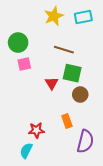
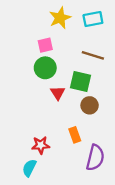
green circle: (18, 43) -> (45, 68), moved
brown line: (64, 50) -> (93, 55), moved
pink square: (24, 64) -> (45, 45), moved

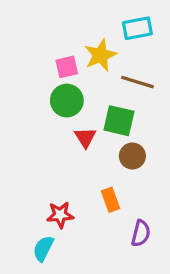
yellow star: (60, 18) -> (100, 55), moved
purple semicircle: (95, 158) -> (141, 233), size x0.7

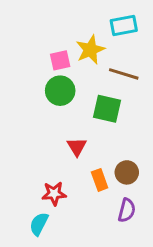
red triangle: (85, 138) -> (77, 147), moved
brown circle: (132, 156) -> (127, 172), moved

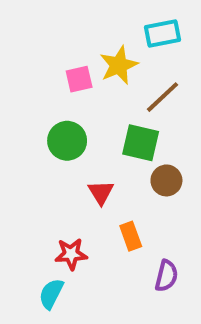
brown line: (124, 74) -> (162, 97), turned -60
green circle: (60, 91) -> (67, 141), moved
brown circle: (127, 172) -> (166, 180), moved

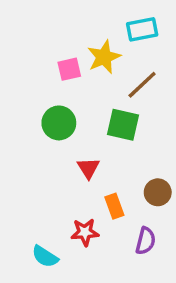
brown circle: (166, 180) -> (158, 192), moved
red star: (71, 254) -> (85, 232), moved
cyan semicircle: (51, 294) -> (45, 256), turned -84

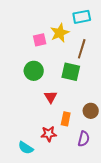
brown line: (142, 85) -> (82, 49), turned -30
orange rectangle: (114, 206) -> (66, 119), turned 32

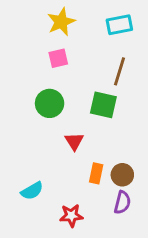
yellow star: (60, 33) -> (61, 22), moved
brown circle: (91, 111) -> (122, 175), moved
red star: (49, 134) -> (71, 216), moved
cyan semicircle: (26, 148) -> (32, 191), moved, turned -63

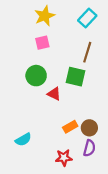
cyan rectangle: (119, 25) -> (87, 18), turned -36
red triangle: (74, 141) -> (54, 94), moved, turned -32
orange rectangle: (96, 173) -> (70, 127), turned 48
red star: (71, 216) -> (64, 158), moved

